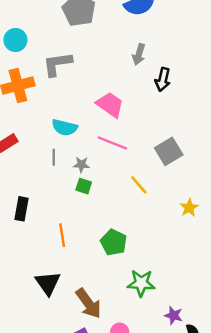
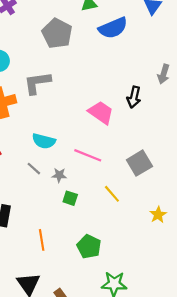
gray arrow: (139, 54) -> (164, 74), moved
pink trapezoid: (110, 105) -> (101, 113), moved
gray line: (54, 157) -> (34, 169), turned -48
green square: (84, 186) -> (70, 198), moved

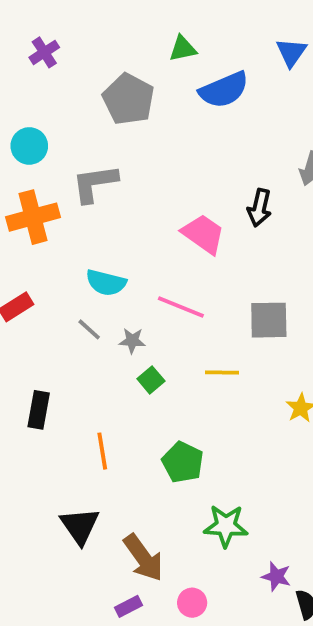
gray square: (139, 163) -> (269, 320), turned 30
yellow line: (112, 194) -> (222, 372), turned -48
green square: (70, 198) -> (151, 380), turned 32

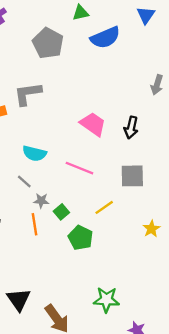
black arrow: (259, 208) -> (131, 128), moved
gray star: (132, 341) -> (41, 201), moved
yellow line: (222, 372) -> (104, 207), turned -36
orange line: (102, 451) -> (34, 224), moved
green pentagon: (183, 462) -> (81, 238), moved

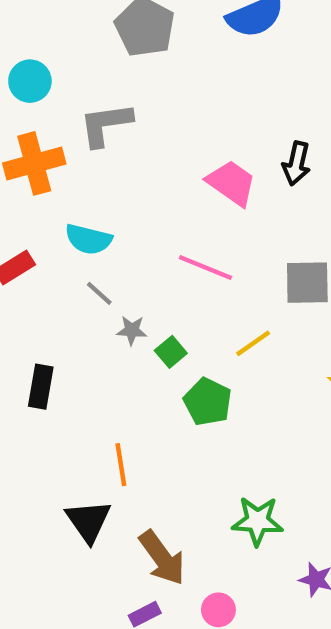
black arrow: (131, 128) -> (296, 163), moved
cyan semicircle: (34, 153) -> (88, 239), moved
orange line: (34, 224) -> (121, 465), moved

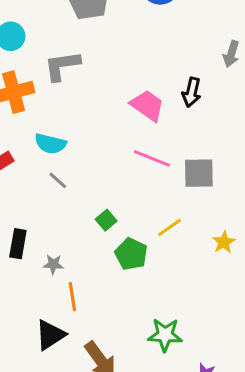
pink line: (205, 267) -> (152, 158), moved
gray star: (132, 330) -> (53, 264), moved
yellow line: (253, 343) -> (169, 227), moved
black triangle: (88, 521) -> (50, 335), turned 32

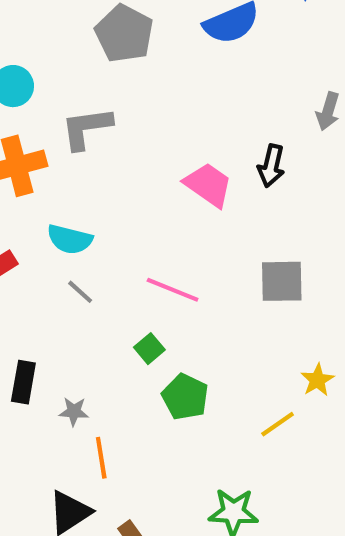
pink line: (152, 158) -> (173, 290), moved
yellow line: (169, 227) -> (278, 424), moved

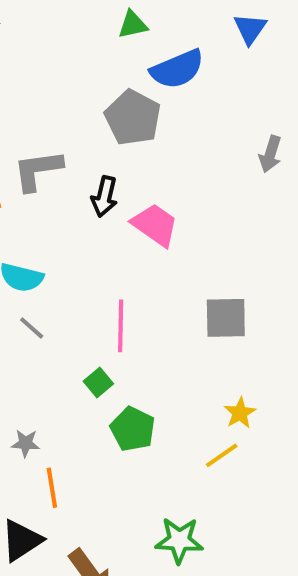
gray pentagon: (124, 34) -> (133, 118), moved
black arrow: (271, 166) -> (104, 197), moved
pink line: (173, 290) -> (121, 326), turned 69
yellow star: (317, 380) -> (240, 413), moved

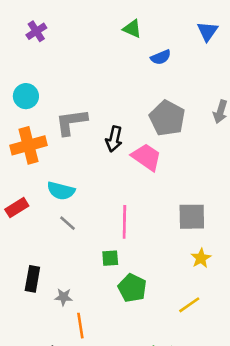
green triangle: (133, 25) -> (132, 29), turned 36
blue semicircle: (177, 69) -> (161, 57), size x0.6
gray pentagon: (133, 118) -> (167, 118), moved
green square: (98, 383) -> (110, 258), turned 36
yellow star: (240, 413) -> (201, 258), moved

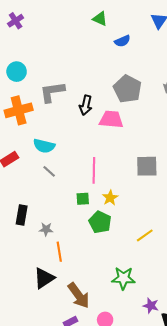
purple cross: (36, 31) -> (16, 21), moved
pink trapezoid: (146, 157) -> (111, 119), turned -30
yellow star: (201, 258) -> (110, 198), moved

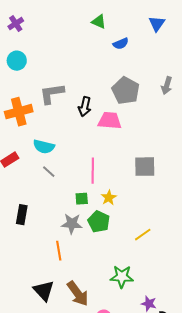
cyan circle: (17, 72) -> (17, 61), moved
gray star: (46, 229) -> (72, 224), moved, size x1.5
black triangle: (44, 278) -> (44, 291), moved, turned -40

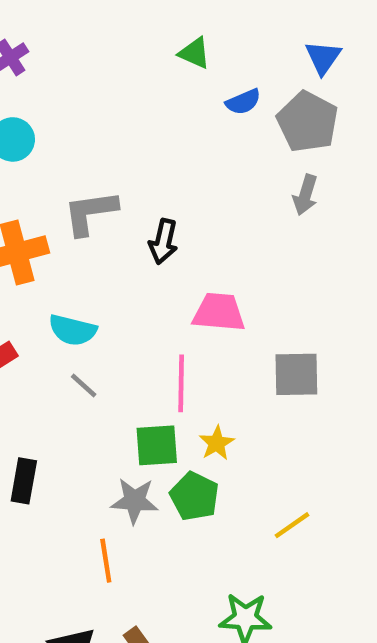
gray arrow: (167, 86) -> (305, 195), moved
gray pentagon: (126, 91) -> (308, 122), moved
pink trapezoid: (110, 121) -> (219, 312), moved
green square: (82, 199) -> (157, 445), size x1.5

